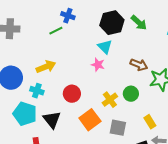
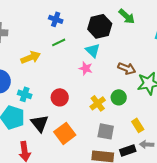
green arrow: (139, 23) -> (127, 16), moved
green line: (56, 31) -> (59, 42), moved
yellow arrow: (46, 67) -> (31, 57), moved
orange square: (90, 120) -> (65, 133), moved

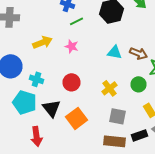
green line: (59, 42) -> (76, 21), moved
cyan triangle: (93, 50) -> (114, 52), moved, turned -35
pink star: (86, 68) -> (72, 46), moved
green circle: (119, 97) -> (138, 84), moved

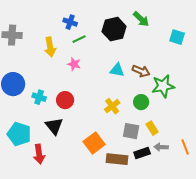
yellow arrow: (42, 42) -> (50, 47), moved, turned 102
red circle: (72, 82) -> (65, 100), moved
cyan pentagon: (24, 102) -> (19, 134), moved
gray square: (118, 116) -> (131, 131), moved
orange square: (76, 118) -> (94, 143), moved

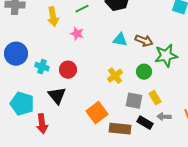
black rectangle: (142, 153) -> (145, 123), turned 49

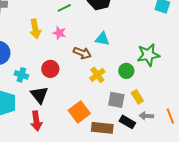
yellow arrow: (53, 17) -> (35, 29), moved
brown arrow: (144, 41) -> (82, 53), moved
cyan cross: (42, 67) -> (21, 75), moved
red arrow: (42, 124) -> (36, 121), moved

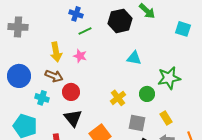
cyan triangle: (102, 39) -> (134, 58), moved
brown arrow: (82, 53) -> (54, 76), moved
black triangle: (39, 95) -> (73, 118), moved
yellow rectangle: (137, 97) -> (166, 118), moved

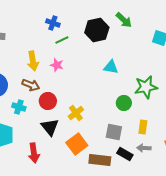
yellow cross: (118, 98) -> (76, 113), moved
yellow rectangle: (166, 118) -> (143, 127), turned 40

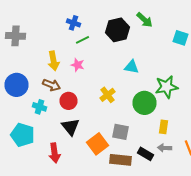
green circle: (124, 103) -> (144, 103), size x1.5
yellow cross: (76, 113) -> (108, 95), moved
gray square: (114, 132) -> (120, 132), moved

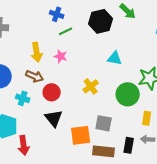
orange square: (98, 144) -> (81, 135), turned 30
red arrow: (54, 153) -> (24, 145), moved
black rectangle: (146, 154) -> (129, 145), turned 70

